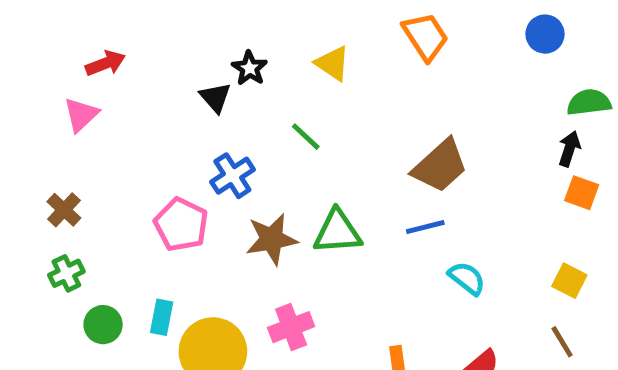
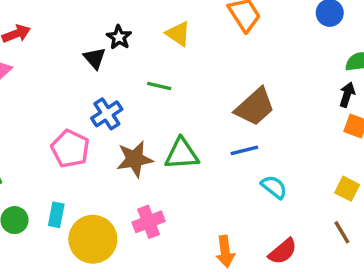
green line: (306, 137) -> (159, 86), turned -30

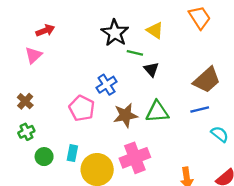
black star: (119, 37) -> (115, 33), size x1.6
black triangle: (95, 58) -> (151, 69), moved
green line: (159, 86) -> (135, 53), moved
pink cross: (149, 222) -> (135, 158), size x1.4

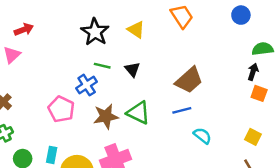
green line: (135, 53) -> (102, 66), moved
green triangle: (157, 112) -> (138, 113), turned 30

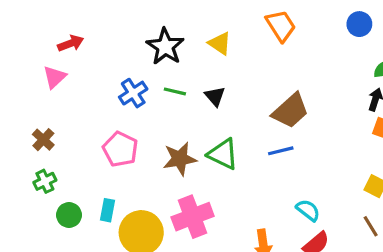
blue cross: (87, 85) -> (133, 93), moved
cyan semicircle: (202, 136) -> (308, 210), moved

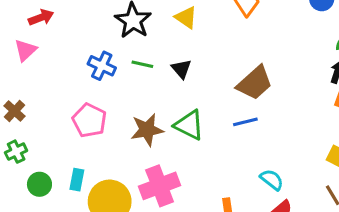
blue cross: (133, 93) -> (102, 66), turned -32

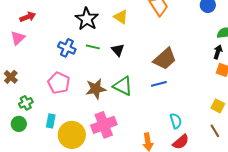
green cross: (16, 152) -> (26, 103), moved
cyan semicircle: (272, 180) -> (176, 121), turned 35
green circle: (39, 184) -> (19, 124), moved

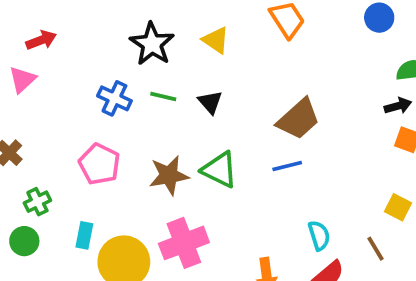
black arrow: (218, 52) -> (398, 106), turned 56
brown line: (215, 131) -> (375, 249), moved

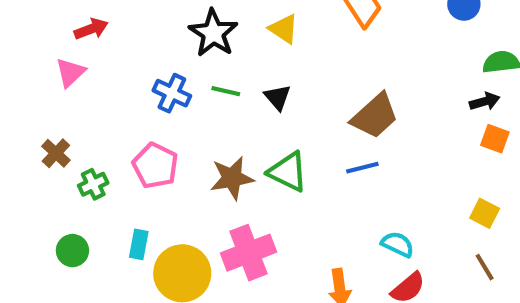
green cross: (37, 202) -> (93, 184), moved
cyan semicircle: (319, 235) -> (398, 244), turned -48
brown line: (375, 249) -> (485, 267), moved

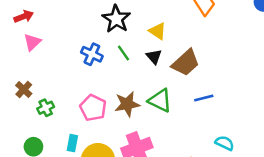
red arrow: (91, 29) -> (24, 16), moved
yellow triangle: (284, 29) -> (158, 31), moved
green line: (226, 91) -> (124, 53), turned 42
brown trapezoid: (375, 116) -> (186, 63), moved
pink pentagon: (155, 166) -> (93, 108), moved

